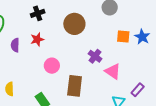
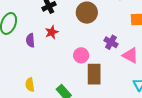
pink circle: (52, 66) -> (81, 55), moved

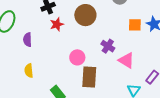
red star: (52, 32) -> (57, 24), moved
yellow semicircle: (30, 85) -> (29, 71), moved

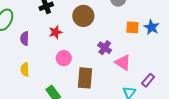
red star: (57, 24) -> (56, 32), moved
pink circle: (77, 57) -> (64, 58), moved

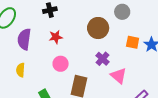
brown circle: (83, 16) -> (98, 28), moved
purple semicircle: (25, 39) -> (24, 39), size x1.5

